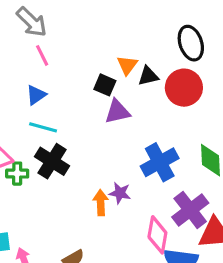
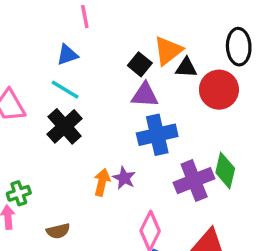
orange triangle: (127, 65) -> (168, 51), size x1.4
blue cross: (160, 162) -> (157, 135), moved
green cross: (17, 174) -> (19, 193), moved, turned -35
purple cross: (190, 210) -> (194, 181), moved

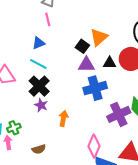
black triangle: (186, 68) -> (110, 63), moved
purple star: (124, 178) -> (41, 105), moved

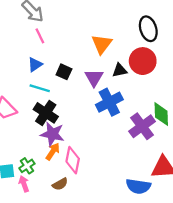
black square: (82, 46) -> (64, 72), moved
purple triangle: (86, 65) -> (94, 78), turned -48
purple star: (41, 105) -> (52, 134), size x1.5
orange arrow: (63, 118) -> (53, 151), moved, turned 35
pink diamond: (94, 146) -> (73, 160), moved

